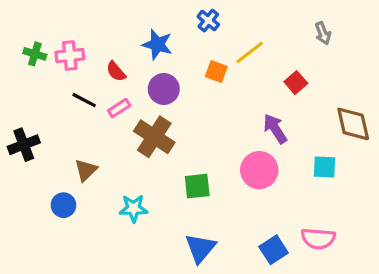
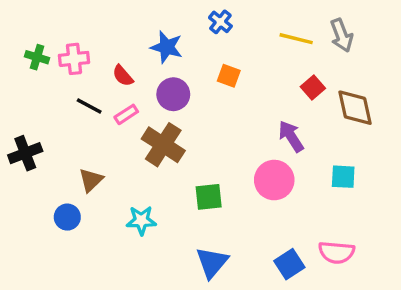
gray arrow: (323, 33) -> (342, 35), size x1.4
yellow line: (250, 52) -> (296, 39), moved, turned 52
brown diamond: (353, 124) -> (355, 108), moved

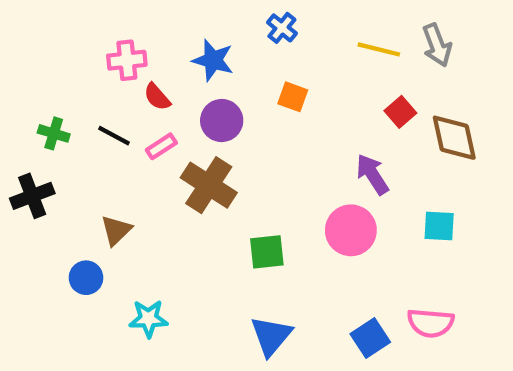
green cross: (37, 57) -> (54, 133), moved
pink cross: (74, 59) -> (127, 60), moved
cyan star: (141, 220) -> (148, 319), moved

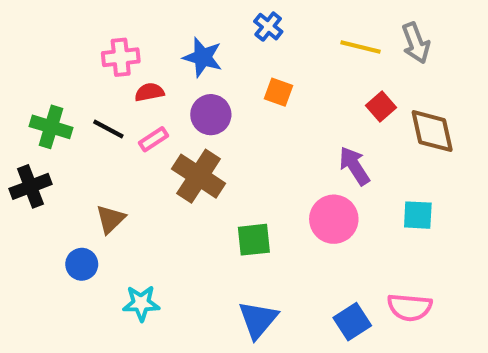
red semicircle: (157, 97) -> (149, 92), turned 120
green cross: (54, 133) -> (51, 127), size x1.4

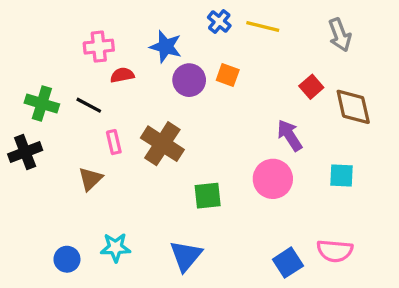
yellow line: (360, 47) -> (263, 27), moved
purple circle: (211, 115) -> (189, 80), moved
pink rectangle: (153, 139) -> (114, 142), moved, turned -70
blue circle: (82, 264) -> (67, 259), moved
blue triangle: (258, 320) -> (186, 256), moved

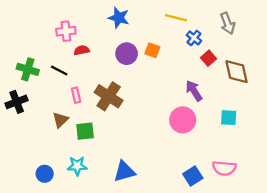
blue cross: (219, 22) -> (194, 38), moved
blue star: (166, 47) -> (119, 18), moved
green square: (208, 196) -> (85, 131), moved
blue triangle: (186, 256) -> (124, 172), turned 35

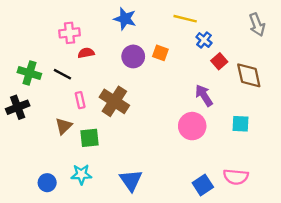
gray arrow: (228, 23) -> (257, 25), moved
blue triangle: (124, 172) -> (131, 180), turned -50

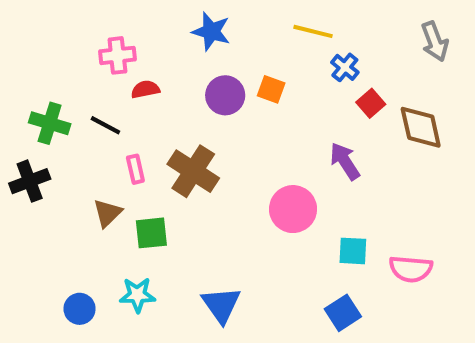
cyan square: (241, 124) -> (353, 251), moved
pink circle: (192, 126) -> (293, 209), moved
pink semicircle: (236, 177) -> (411, 269), moved

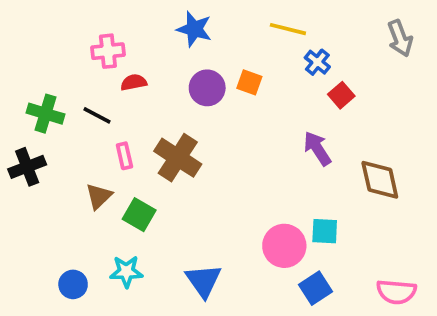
brown diamond: (421, 127) -> (380, 180), moved
pink circle: (293, 209) -> (284, 246), moved
green square: (151, 233) -> (139, 215), turned 36
pink semicircle: (411, 269) -> (396, 292), moved

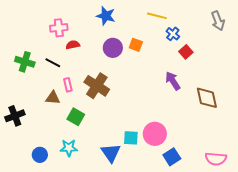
black cross: (27, 167) -> (15, 116), moved
brown triangle: (99, 196) -> (53, 98), moved, turned 49
cyan square: (325, 231) -> (131, 138), moved

